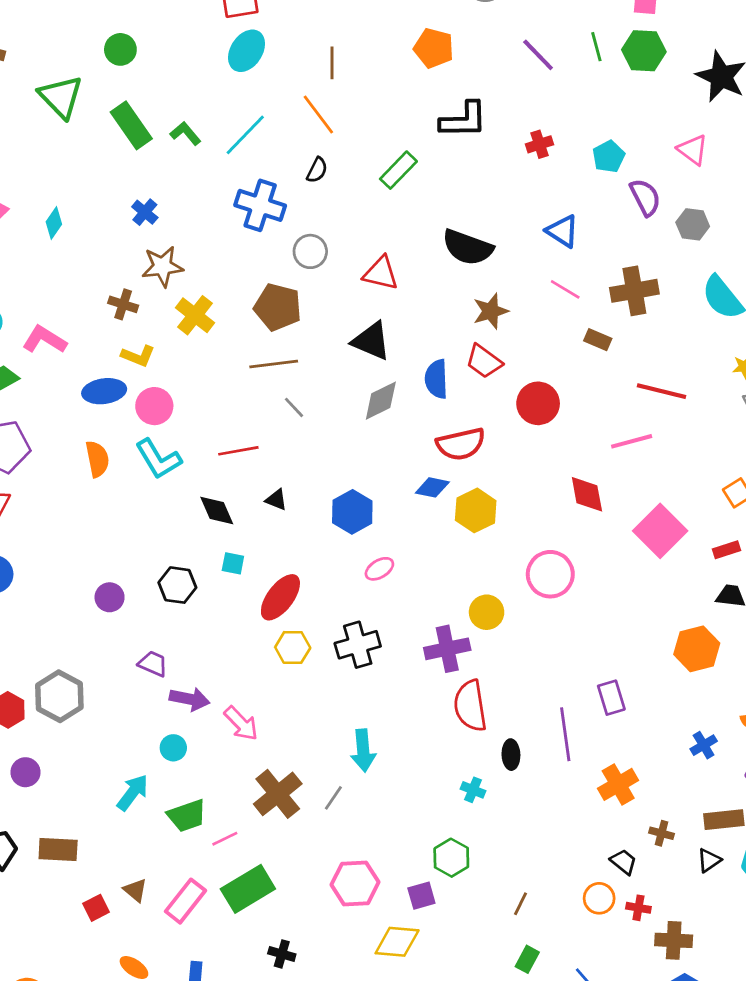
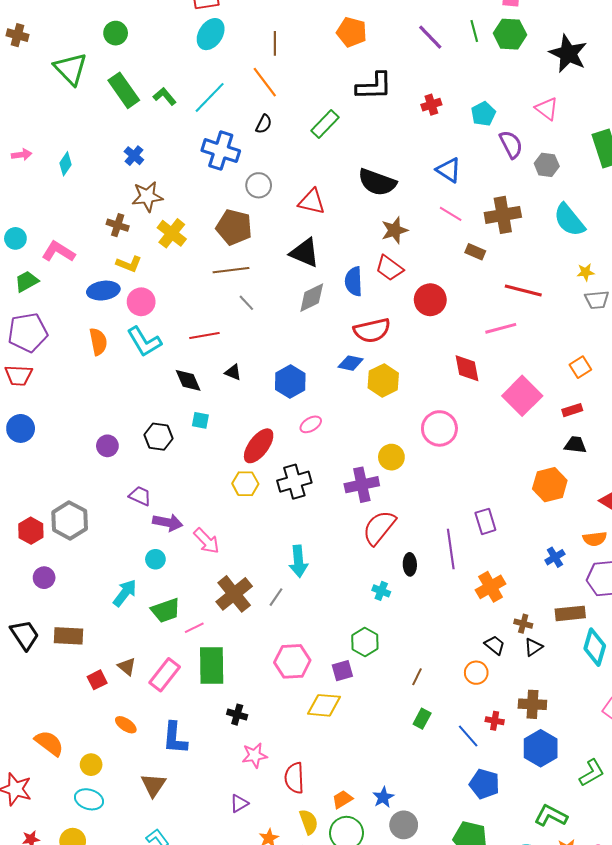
red ellipse: (280, 597) -> (259, 446), moved
red semicircle: (470, 706) -> (379, 528), turned 48
black triangle: (709, 860) -> (533, 647), moved
green rectangle: (248, 889) -> (212, 666), turned -60
red cross: (638, 908) -> (495, 721), moved

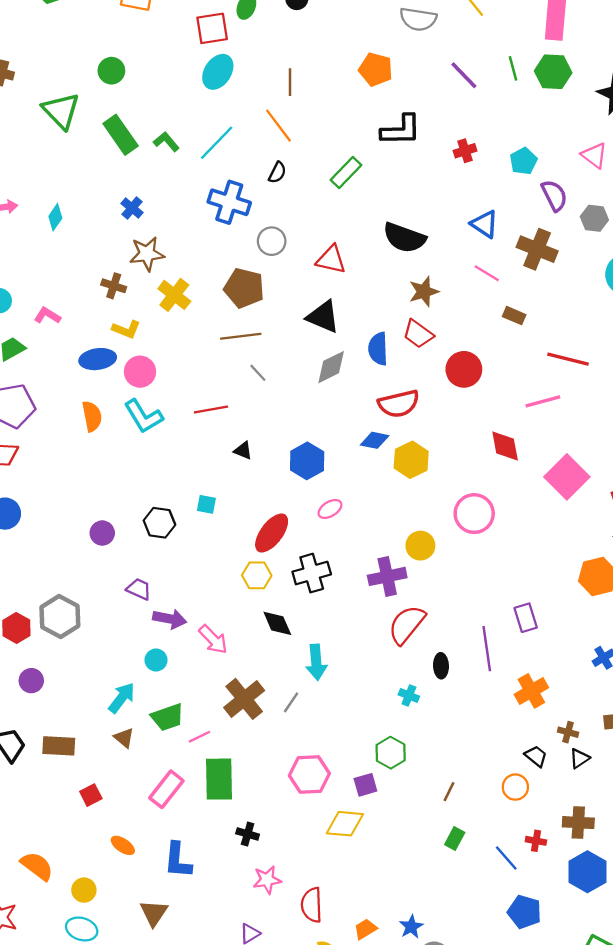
brown cross: (503, 215) -> (537, 249), moved, turned 32
pink L-shape: (58, 252) -> (47, 316), size x0.7
black diamond: (188, 380) -> (277, 623), moved
brown triangle: (127, 667) -> (124, 738), moved

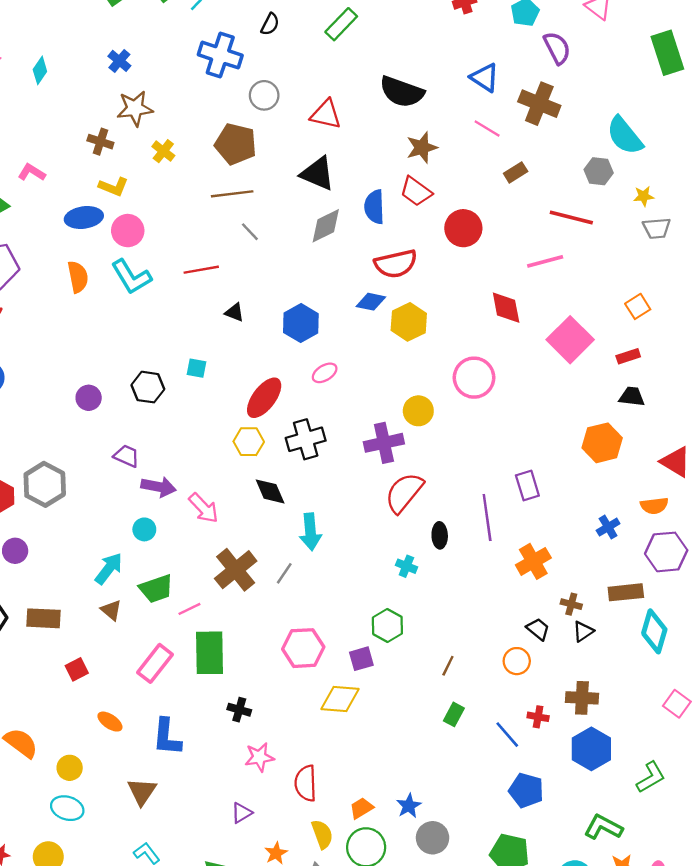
gray hexagon: (594, 218) -> (599, 171), moved
yellow cross: (174, 295) -> (163, 151), size x0.7
brown rectangle: (514, 316) -> (516, 172), turned -55

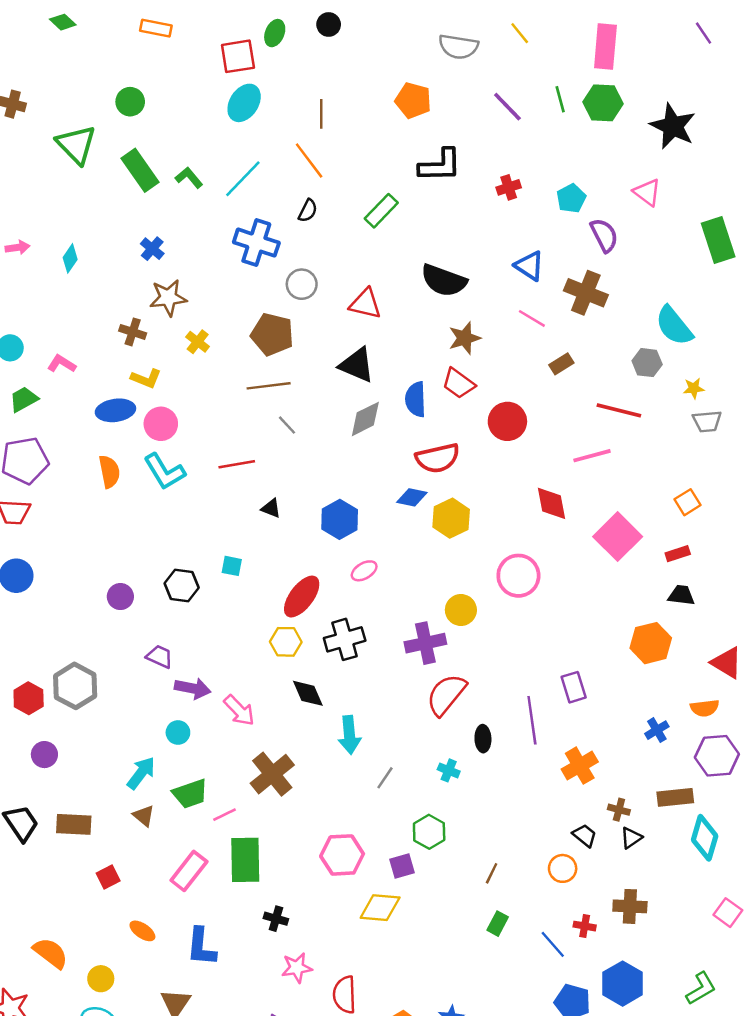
gray line: (284, 573) -> (385, 778), moved
blue hexagon: (591, 749) -> (623, 984), moved

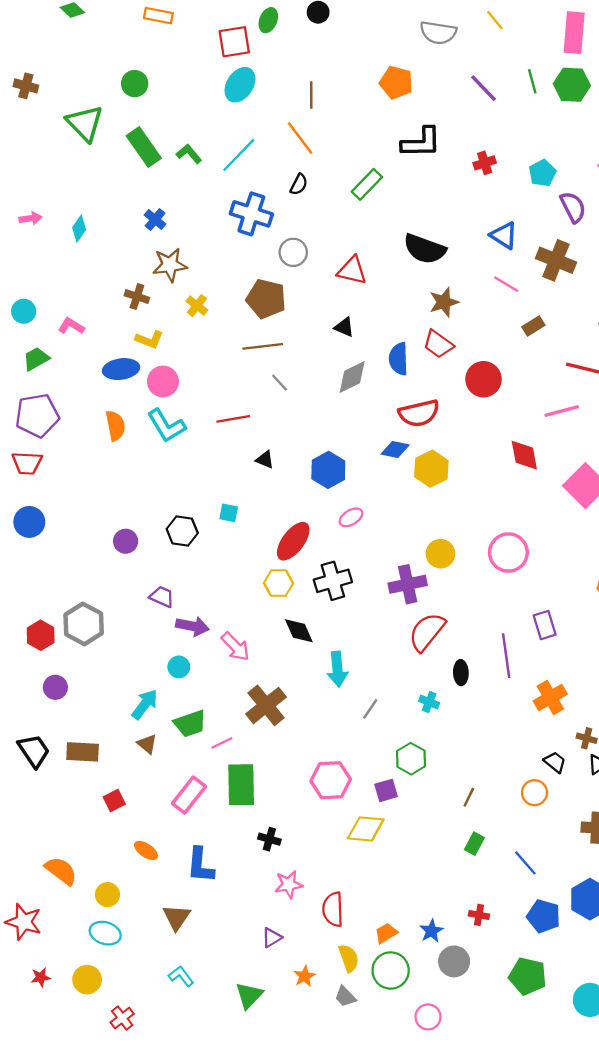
black triangle: (357, 365) -> (344, 327), size x0.6
pink circle: (518, 576) -> (508, 553), moved
red cross: (585, 926) -> (479, 915), moved

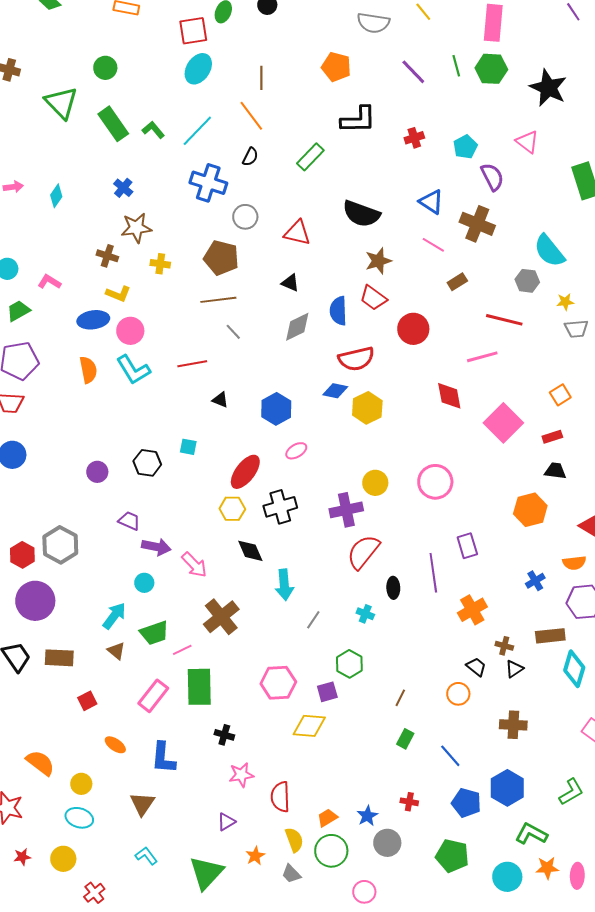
yellow cross: (197, 306) -> (160, 264), turned -30
purple circle: (55, 687) -> (35, 601), size x1.8
green triangle: (249, 995) -> (206, 873), size x1.4

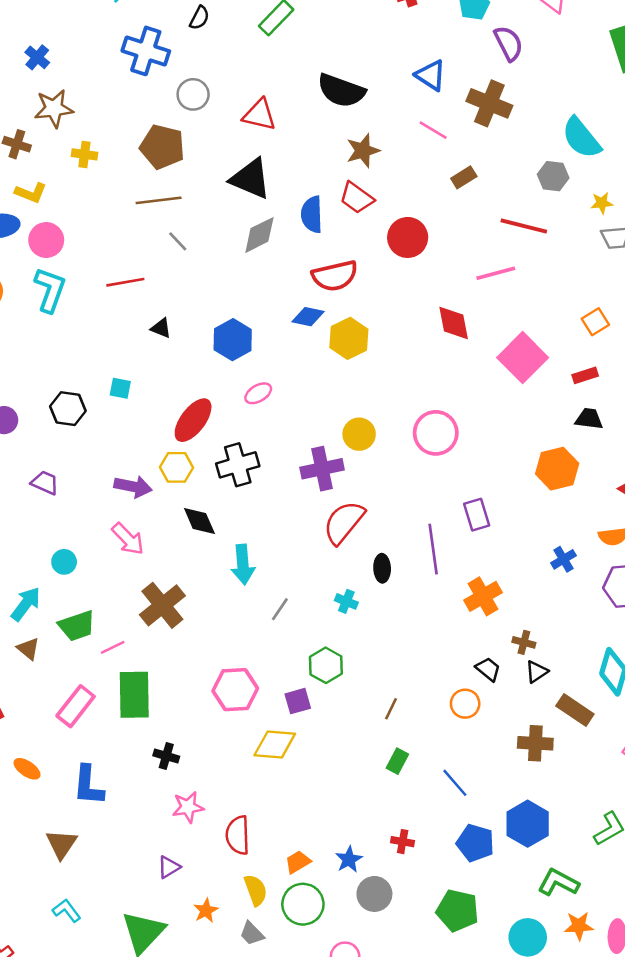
black triangle: (290, 283) -> (251, 179), size x1.8
cyan L-shape: (133, 370) -> (50, 290), turned -129
purple arrow: (156, 547) -> (133, 487), moved
brown rectangle: (550, 636) -> (575, 710), moved, turned 40

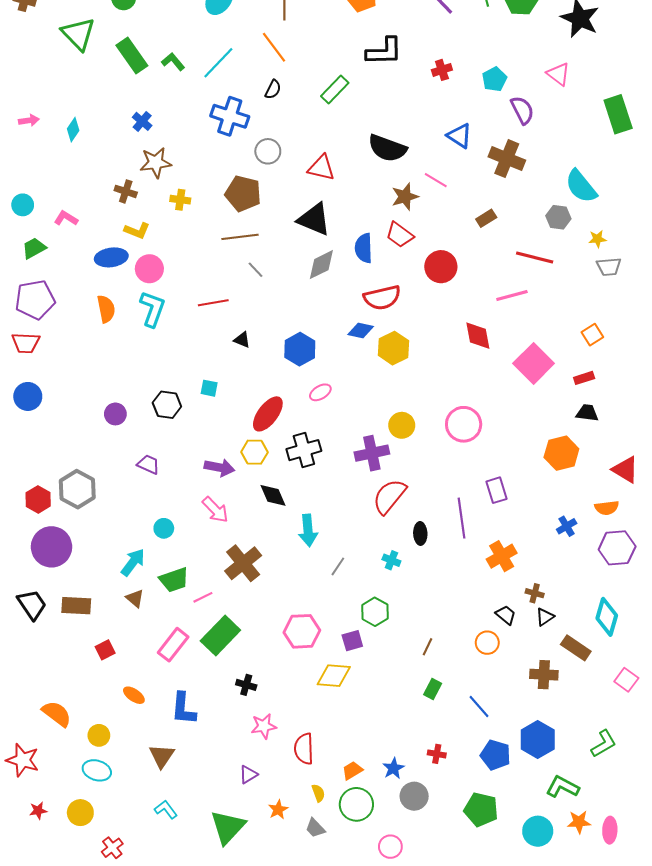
pink line: (433, 130) -> (436, 180), moved
green rectangle: (134, 695) -> (220, 635), turned 45
yellow semicircle: (256, 890) -> (318, 793), size x0.7

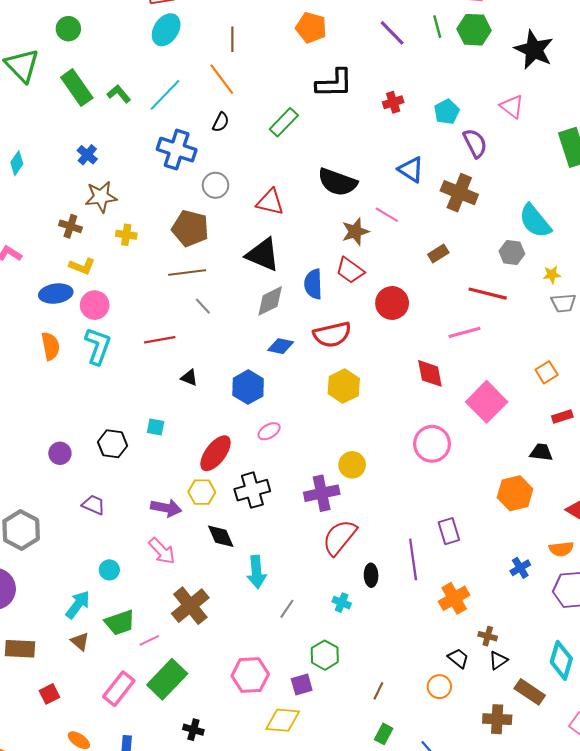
blue diamond: (361, 331) -> (281, 346), moved
red rectangle: (584, 378) -> (562, 416), moved
pink circle: (464, 424) -> (432, 444), moved

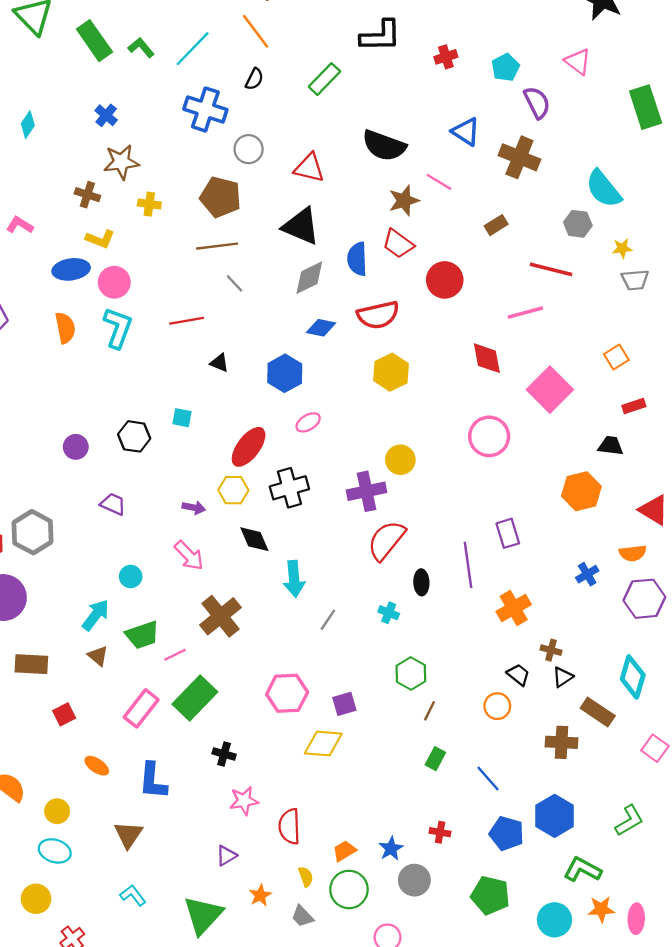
purple arrow: (166, 508) -> (194, 508), size x0.7
green hexagon: (325, 655) -> (411, 673), moved

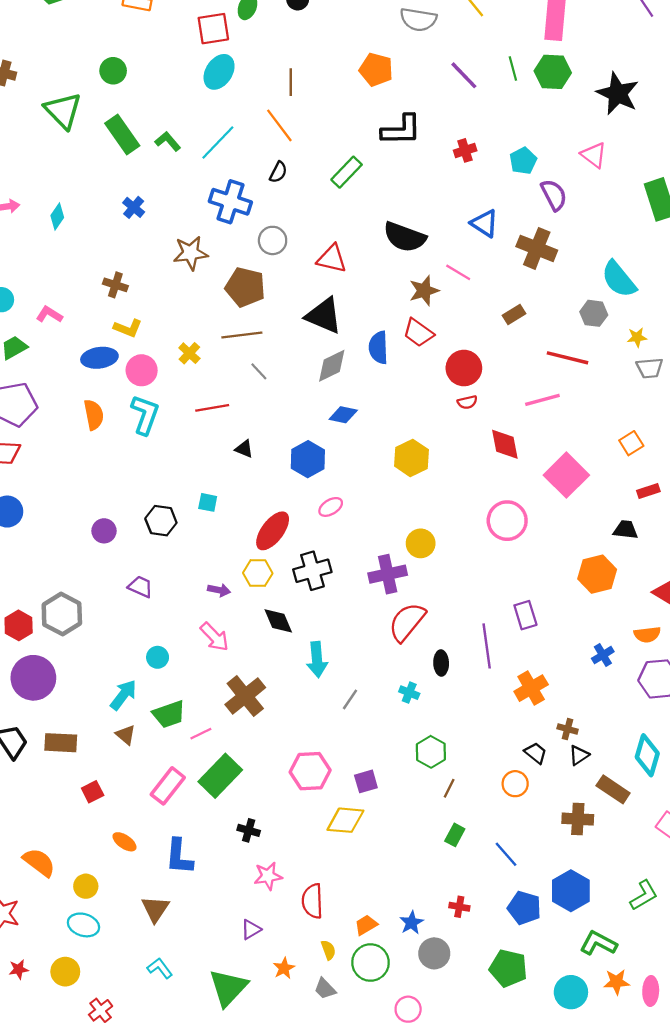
brown star: (121, 162) -> (191, 253), moved
yellow cross: (149, 204) -> (189, 353), moved, turned 35
red semicircle: (378, 315) -> (467, 402), moved, size x0.5

